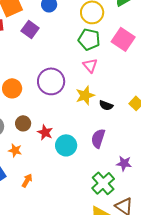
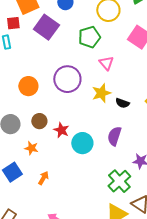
purple square: (30, 29) -> (46, 27), size x1.4
green pentagon: (89, 39) -> (89, 37), moved, turned -30

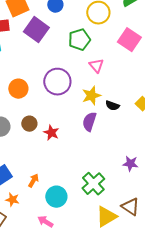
purple semicircle: (114, 136) -> (89, 122), moved
cyan circle: (82, 143) -> (56, 197), moved
orange star: (31, 148) -> (12, 200), moved
green cross: (119, 181) -> (93, 184), moved

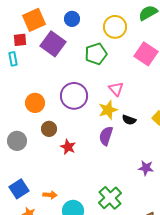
pink triangle: (96, 66) -> (116, 89), moved
brown circle: (29, 124) -> (49, 129), moved
purple star: (130, 164) -> (146, 168), moved
orange arrow: (33, 181) -> (50, 195), turned 64

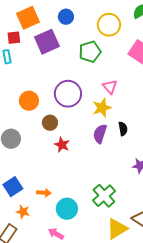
purple square: (53, 44) -> (47, 42), turned 30
black semicircle: (129, 120) -> (123, 129), moved, turned -120
brown circle: (49, 129) -> (50, 123), moved

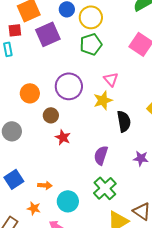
yellow circle: (109, 25) -> (91, 17), moved
black semicircle: (123, 129) -> (124, 121), size x1.5
purple semicircle: (100, 134) -> (101, 155), moved
orange star: (23, 212) -> (34, 208), moved

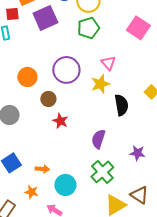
purple star: (141, 158) -> (137, 153), moved

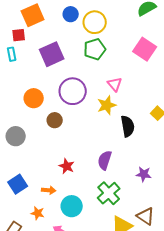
purple square: (45, 18) -> (52, 54), moved
red star: (60, 121) -> (67, 166), moved

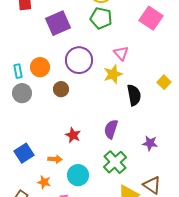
green pentagon: (95, 49) -> (101, 18), turned 30
cyan rectangle: (12, 54) -> (18, 71), moved
gray circle: (16, 136) -> (22, 93), moved

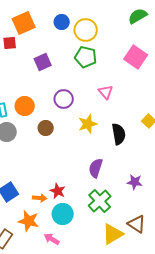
purple square: (58, 23) -> (43, 62), size x0.7
purple circle: (79, 60) -> (64, 99), size x0.7
yellow star: (113, 74) -> (88, 124), moved
red star: (73, 135) -> (58, 191), moved
orange star: (44, 182) -> (29, 221), size x1.5

